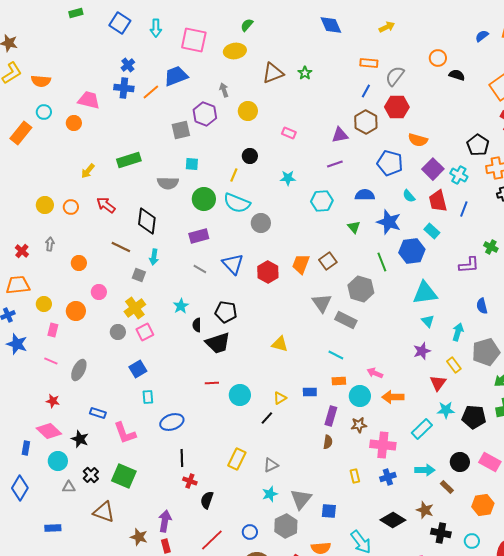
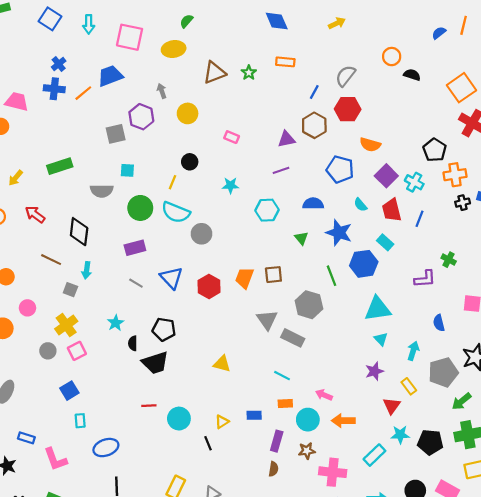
orange rectangle: (369, 63) -> (285, 62), moved
brown square: (328, 261) -> (273, 275), turned 30
black line: (267, 418) -> (208, 443), turned -64

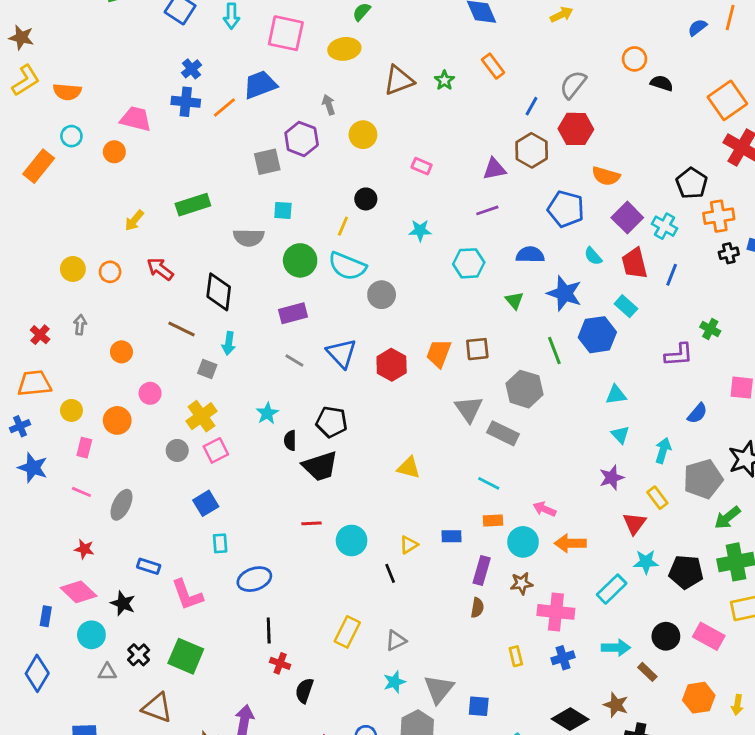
orange rectangle: (285, 62) -> (493, 66), turned 48
cyan triangle: (378, 309) -> (616, 395), size x0.6
blue semicircle: (439, 323) -> (697, 413), turned -126

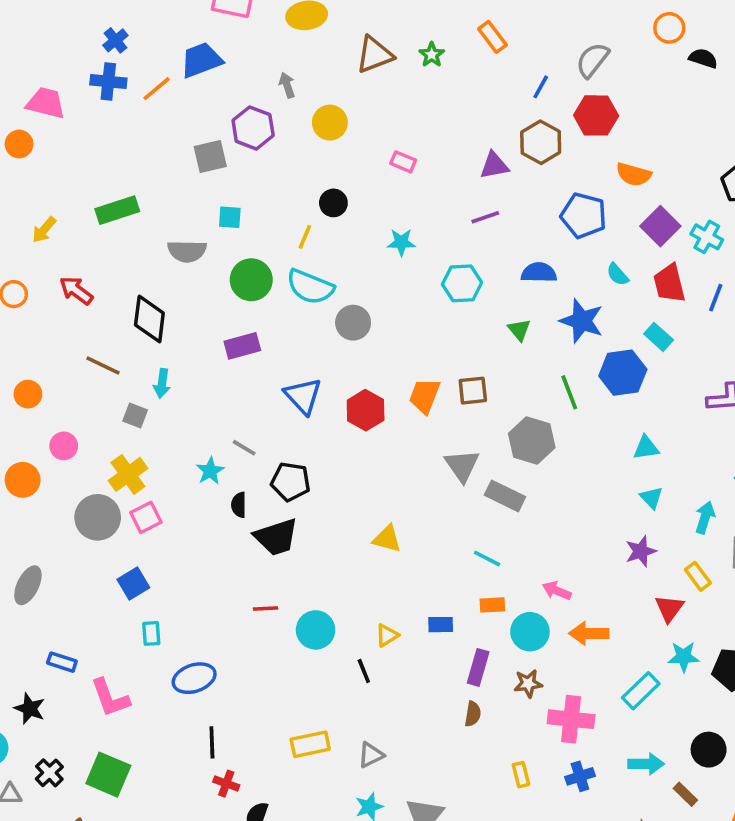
gray line: (294, 360) -> (244, 448), moved
gray circle: (177, 450) -> (98, 517), size x1.6
yellow rectangle: (347, 632) -> (310, 744), turned 52

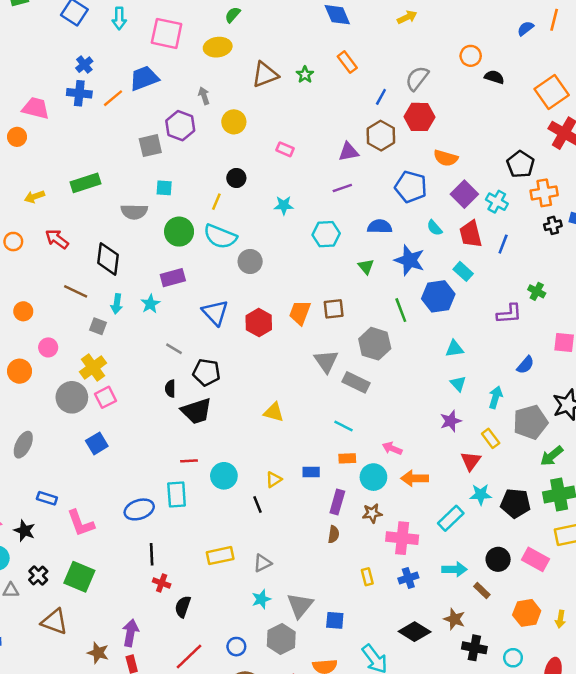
yellow arrow: (44, 230) -> (34, 197), turned 30
cyan star: (210, 471) -> (150, 304), moved
cyan rectangle: (151, 633) -> (177, 495), moved, size x1.5

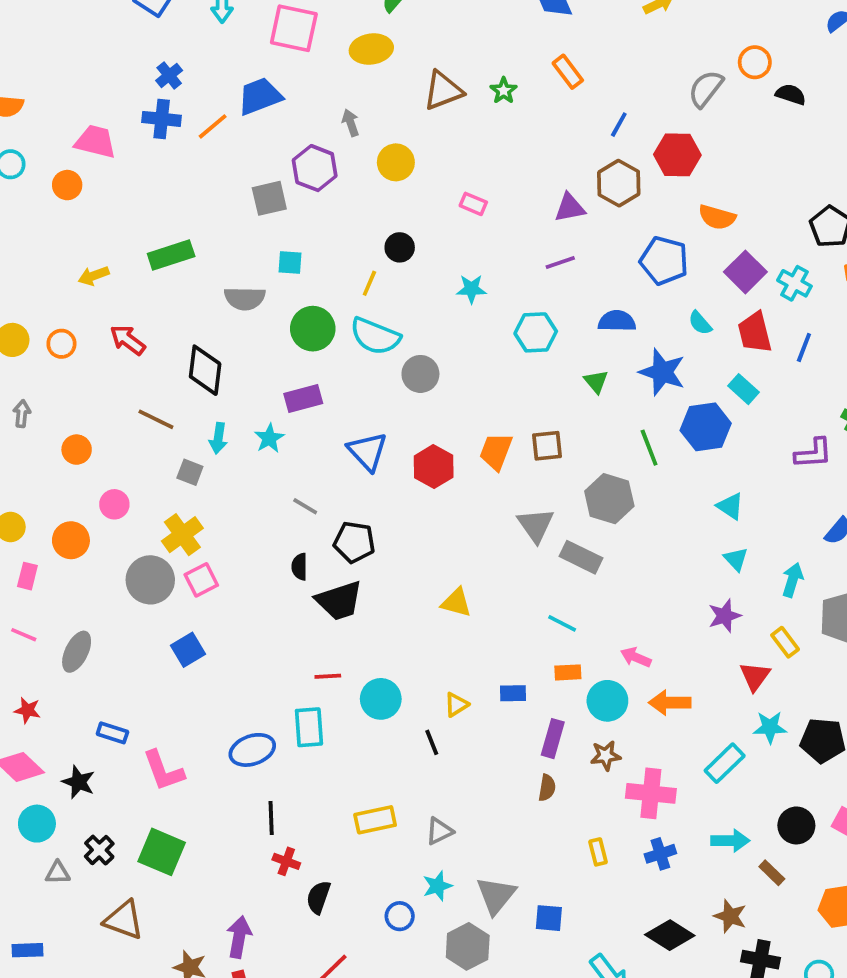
gray semicircle: (417, 78) -> (706, 89), moved
cyan triangle: (454, 349) -> (730, 506), turned 42
blue circle: (236, 647) -> (400, 916), moved

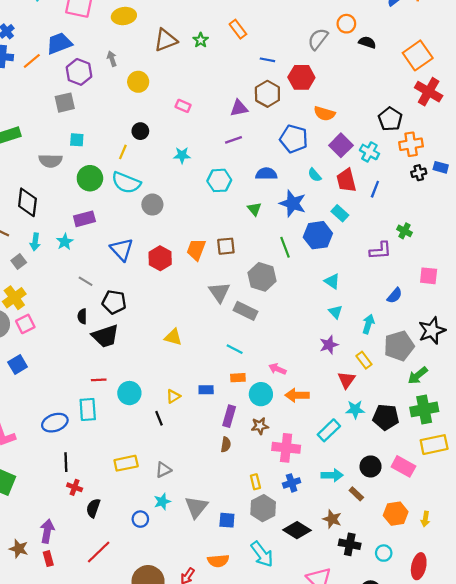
blue line: (619, 125) -> (267, 60), turned 72
purple hexagon: (315, 168) -> (79, 72), moved
gray square: (190, 472) -> (19, 262), turned 32
gray hexagon: (468, 946) -> (263, 508), moved

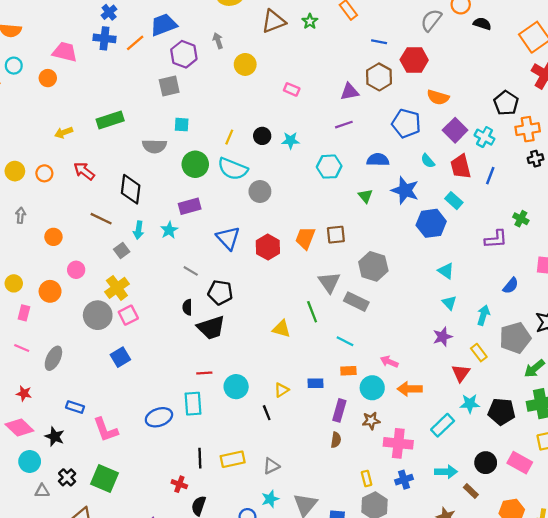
black circle: (140, 131) -> (262, 136), moved
green line: (285, 247) -> (312, 312), moved
black line: (66, 462) -> (200, 458), moved

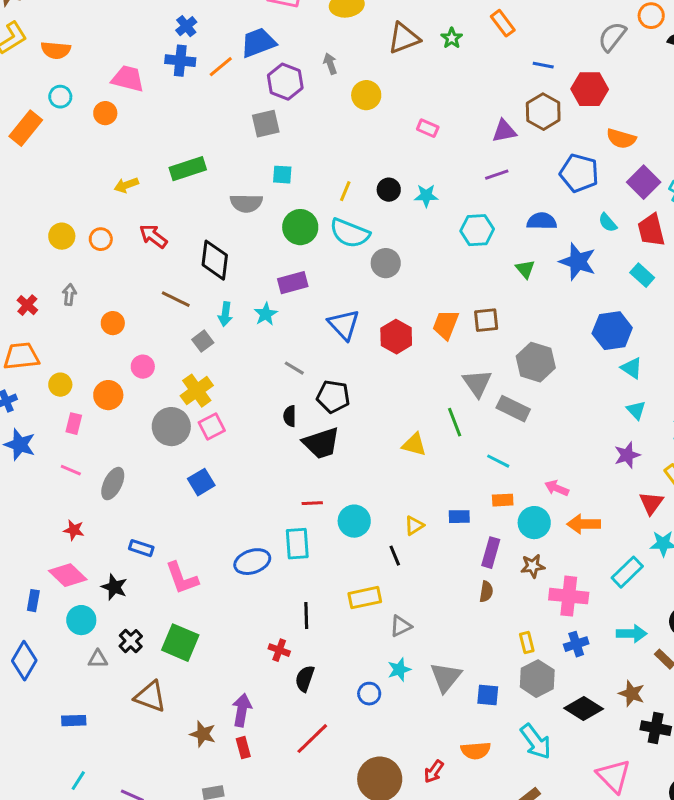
blue hexagon: (431, 223) -> (612, 331), moved
yellow rectangle: (233, 459) -> (365, 598), moved

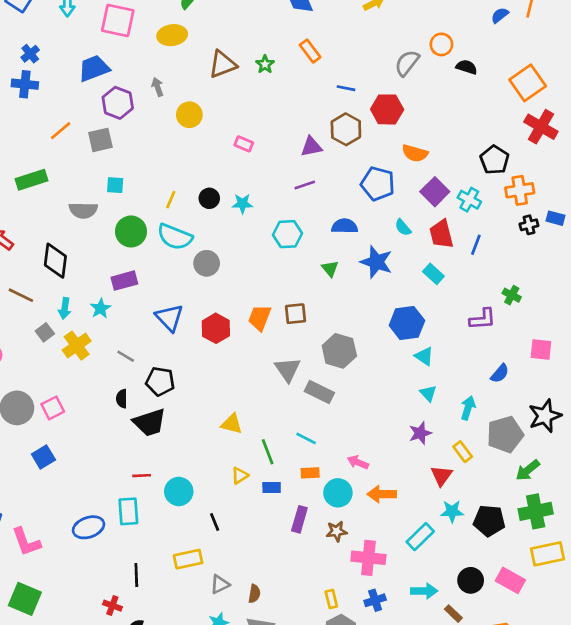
orange line: (221, 67) -> (61, 131), moved
yellow cross: (197, 391) -> (77, 346), moved
green line: (455, 422) -> (268, 452), moved
yellow triangle: (414, 526) -> (240, 476), moved
brown semicircle: (486, 592) -> (254, 594), moved

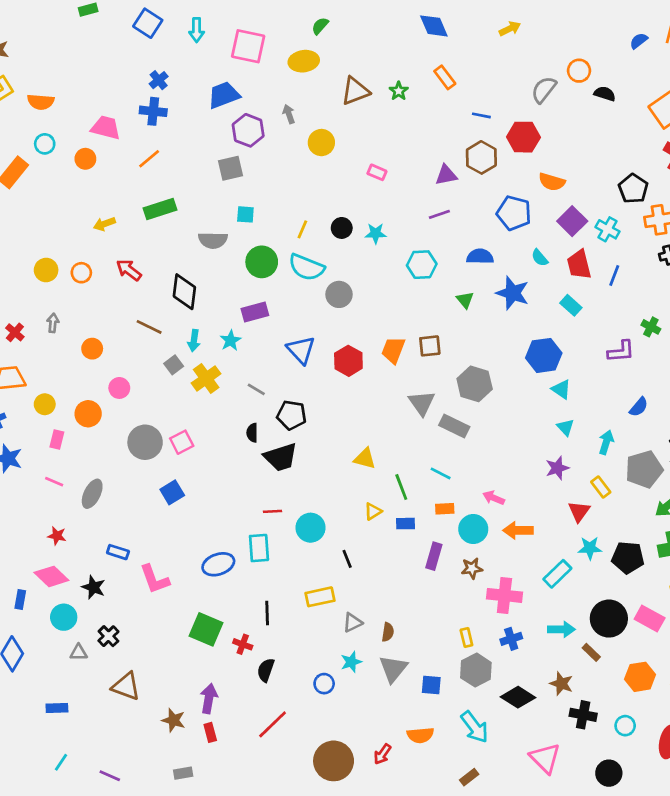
orange line: (61, 131) -> (149, 159), moved
black circle: (471, 580) -> (609, 619), size x1.4
green square: (25, 599) -> (206, 629), moved

